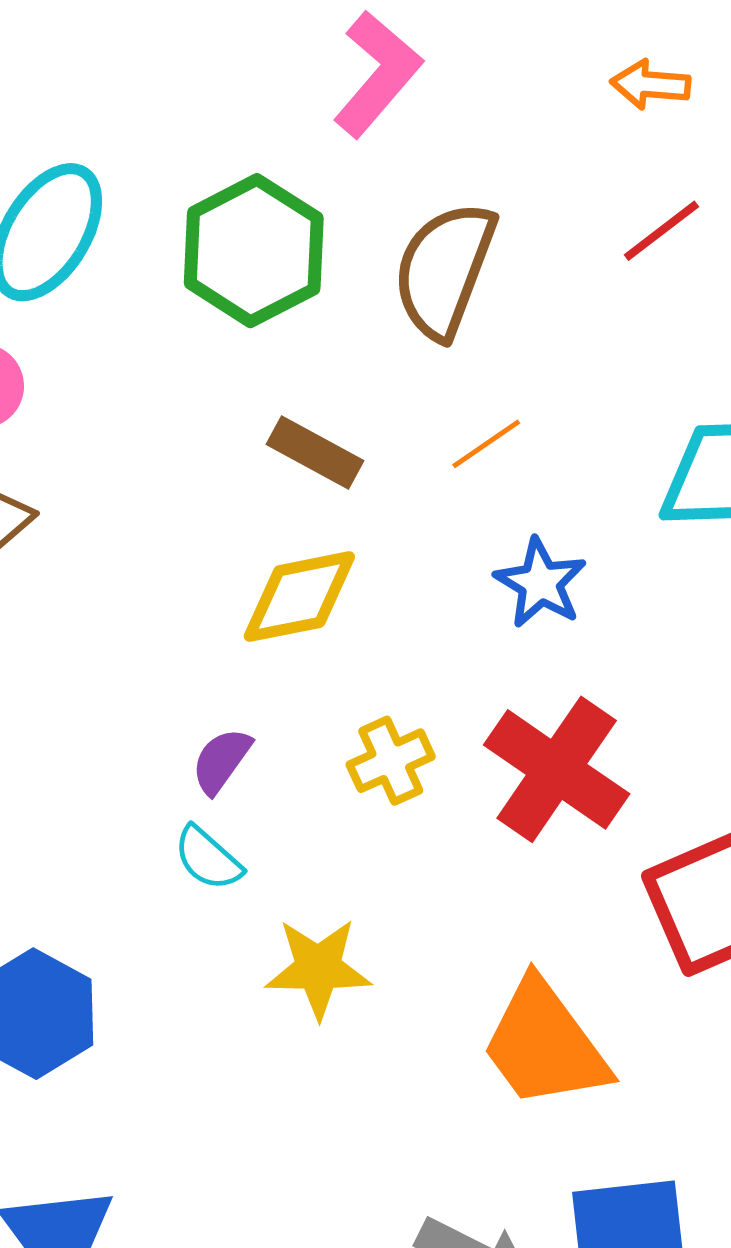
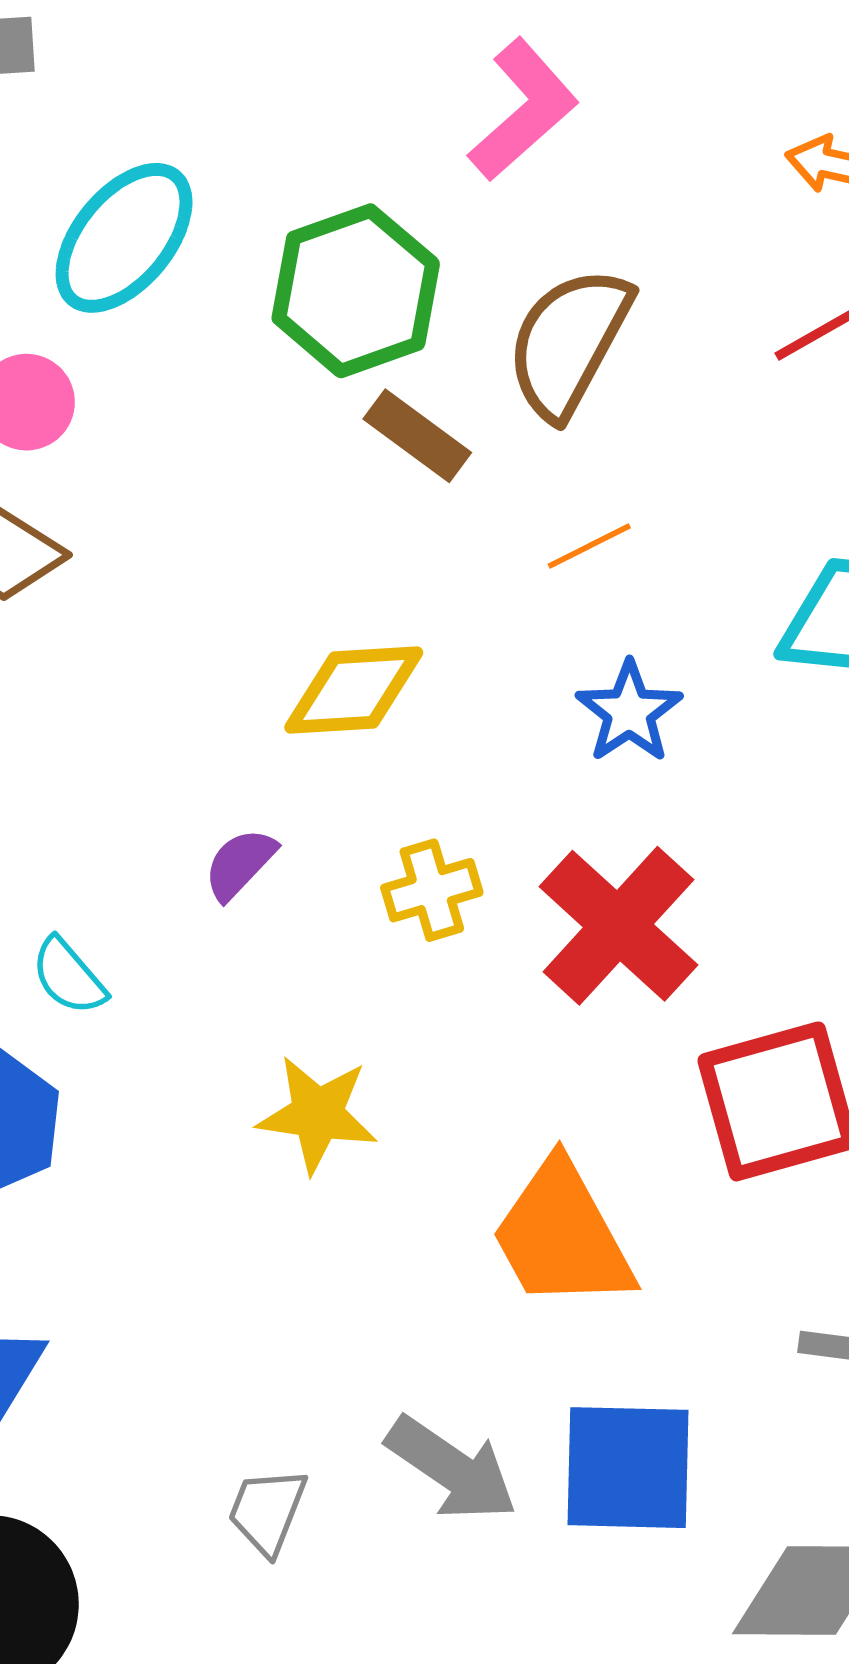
brown rectangle: (315, 453) -> (417, 436), moved
cyan semicircle: (208, 858) -> (69, 976), moved

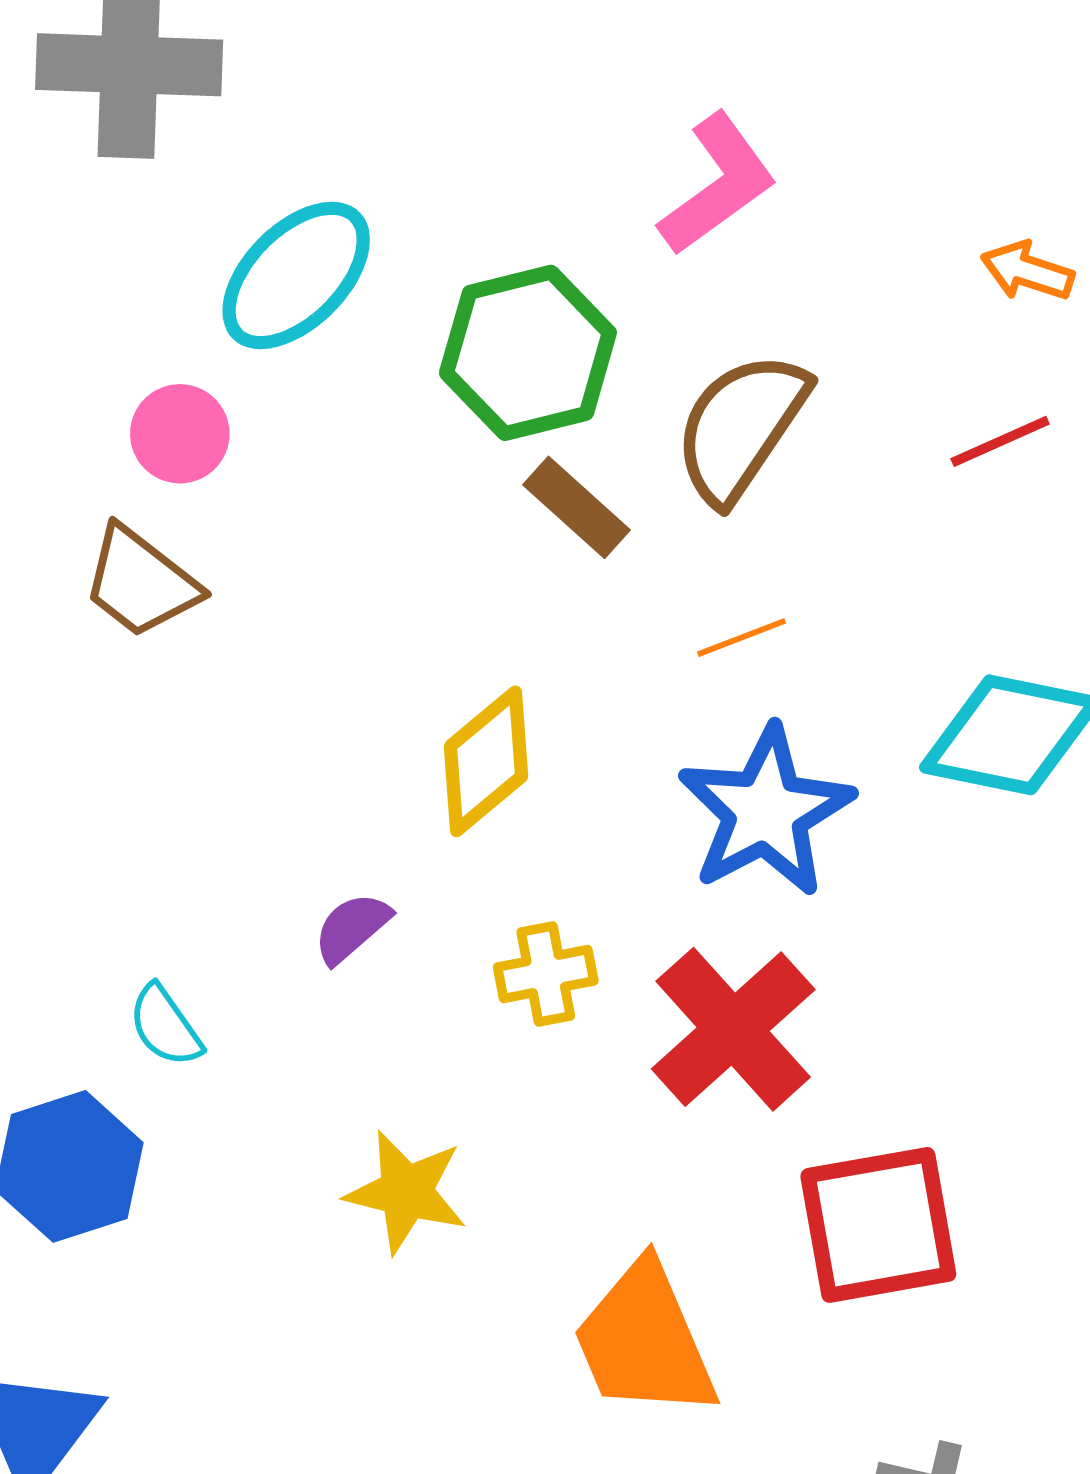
yellow diamond: (354, 690) -> (486, 761), turned -42
blue star: (629, 712) -> (766, 811), size x1.6

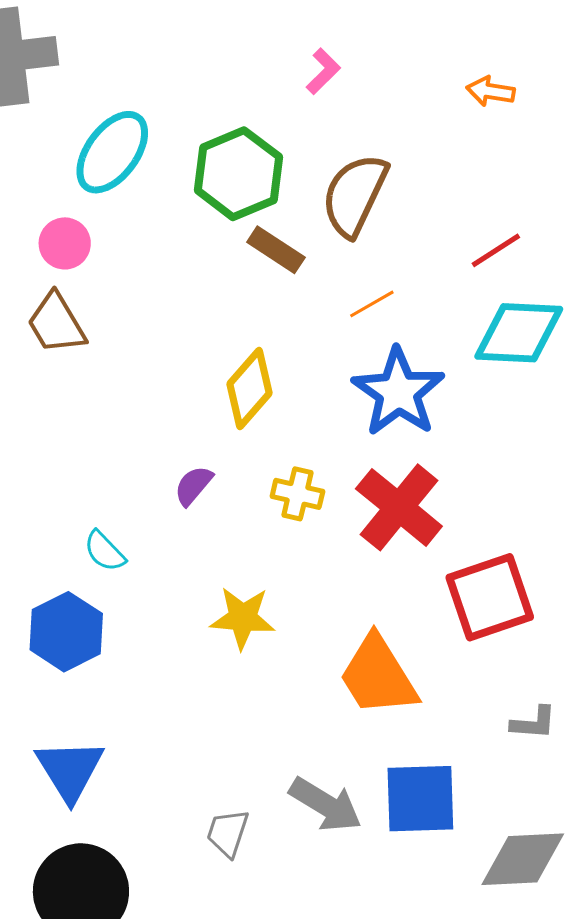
pink L-shape: (718, 184) -> (323, 71), size x0.6
red line: (1000, 441) -> (496, 250), moved
brown trapezoid: (141, 582) -> (56, 323), turned 30
yellow cross: (546, 974) -> (297, 494), turned 33

